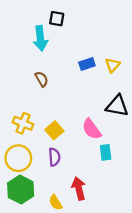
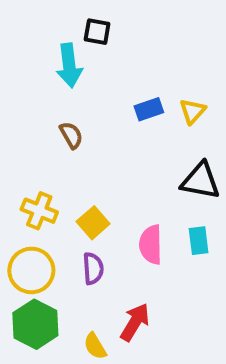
pink semicircle: (92, 129) -> (151, 245), moved, turned 35
cyan rectangle: (106, 152) -> (199, 241), moved
red arrow: (79, 188) -> (135, 322), turned 45

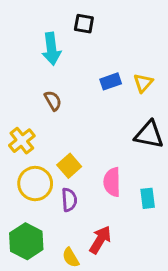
black square: (97, 32) -> (84, 24), moved
yellow cross: (39, 211) -> (22, 141), moved, turned 30
cyan rectangle: (199, 241) -> (148, 198), moved
yellow circle: (31, 270) -> (35, 184), moved

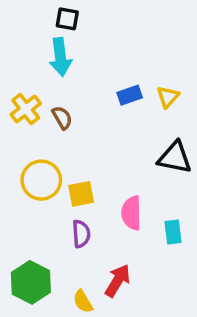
black square: (84, 24) -> (67, 19), moved
yellow cross: (22, 141) -> (26, 109), moved
yellow square: (69, 166) -> (81, 194), turned 30
yellow circle: (35, 184) -> (41, 180), moved

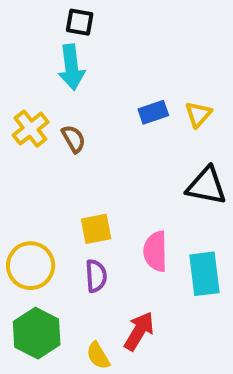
yellow circle: (41, 180) -> (31, 266), moved
cyan rectangle: (173, 232) -> (204, 274), size x1.5

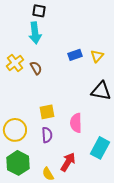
cyan rectangle: (204, 274) -> (100, 148), moved, turned 35

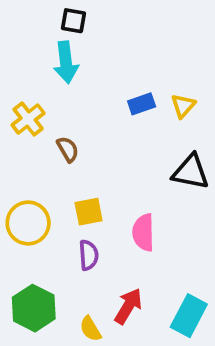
brown semicircle: (36, 68) -> (68, 149), moved
yellow circle: (15, 130) -> (28, 223), moved
cyan rectangle: (100, 148) -> (189, 316), moved

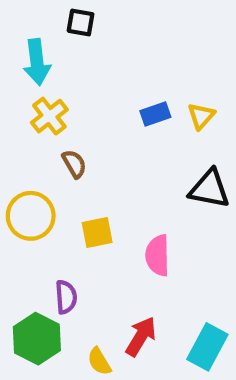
cyan arrow: (66, 62) -> (37, 62), moved
yellow cross: (28, 119) -> (49, 116), moved
yellow circle: (28, 223) -> (31, 216), moved
purple semicircle: (89, 255) -> (66, 297), moved

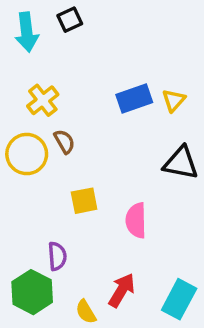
black square: (81, 22) -> (70, 20), turned -35
cyan arrow: (37, 62) -> (27, 32), moved
blue rectangle: (155, 114) -> (134, 98), size x1.4
yellow circle: (31, 216) -> (27, 154), moved

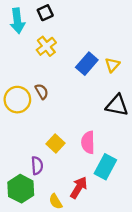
blue rectangle: (134, 98) -> (87, 64), turned -30
yellow cross: (43, 100) -> (46, 46), moved
yellow square: (84, 201) -> (56, 144), moved, turned -36
cyan rectangle: (179, 299) -> (105, 167), moved

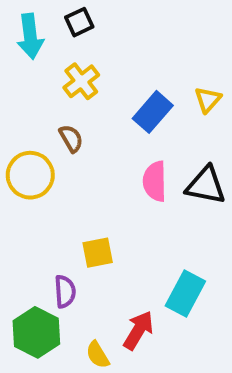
yellow triangle: (112, 65) -> (208, 100), moved
brown semicircle: (42, 91) -> (71, 138), moved
pink semicircle: (88, 142) -> (155, 181), moved
yellow square: (56, 144) -> (98, 253), turned 36

